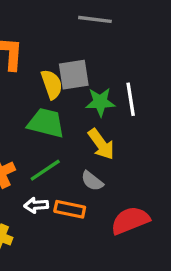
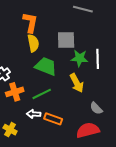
yellow semicircle: (52, 84) -> (33, 43), moved
gray semicircle: (92, 181) -> (96, 108), moved

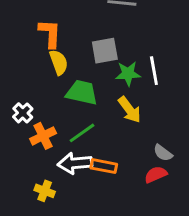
gray semicircle: (96, 108) -> (163, 153), moved
white arrow: (34, 114) -> (75, 163), size x1.6
red semicircle: (88, 130) -> (156, 175), size x0.7

